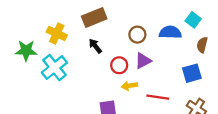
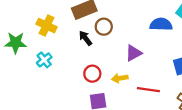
brown circle: (137, 35) -> (104, 27), moved
red circle: (119, 65) -> (92, 74), moved
cyan cross: (54, 68) -> (44, 60), size x0.6

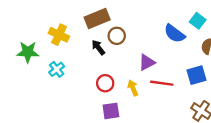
blue semicircle: (161, 24) -> (175, 34), turned -145
yellow arrow: (120, 78) -> (133, 88), turned 77
red line: (148, 90) -> (162, 83), moved

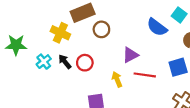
yellow cross: (59, 35) -> (60, 33), moved
black arrow: (98, 47) -> (65, 62), moved
red circle: (105, 83) -> (85, 63), moved

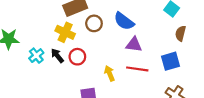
blue semicircle: (157, 27) -> (124, 21), moved
yellow cross: (60, 33) -> (65, 32), moved
purple triangle: (130, 55) -> (134, 45), moved, turned 35

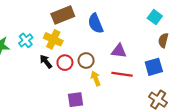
blue semicircle: (124, 21) -> (96, 23), moved, turned 30
brown circle: (94, 23) -> (86, 60), moved
cyan cross: (36, 56) -> (26, 40), moved

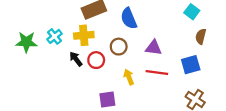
yellow cross: (53, 39) -> (84, 35), turned -30
brown circle: (86, 60) -> (119, 47), moved

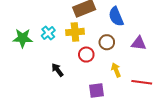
black arrow: (76, 59) -> (58, 70), moved
red line: (157, 72) -> (142, 82), moved

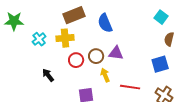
green star: (23, 38) -> (14, 21), moved
brown circle: (107, 42) -> (96, 56), moved
purple triangle: (139, 43) -> (116, 53), moved

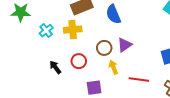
purple triangle: (116, 53) -> (125, 45), turned -42
red circle: (76, 60) -> (79, 61), moved

